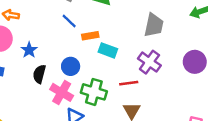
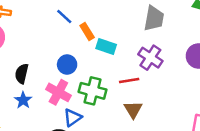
orange rectangle: (90, 36) -> (87, 31), turned 70
blue star: (29, 50) -> (23, 100), moved
black semicircle: (39, 74) -> (22, 74), moved

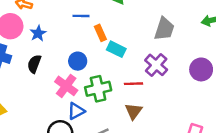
blue line: (64, 16) -> (81, 16), turned -49
green cross: (93, 91) -> (98, 89), turned -35
blue star: (23, 100) -> (38, 33), moved

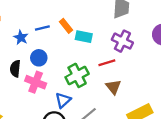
blue line: (81, 16) -> (42, 28), moved
blue star: (38, 33) -> (21, 37), moved
blue circle: (78, 61) -> (39, 58), moved
pink cross: (66, 86) -> (36, 82), moved

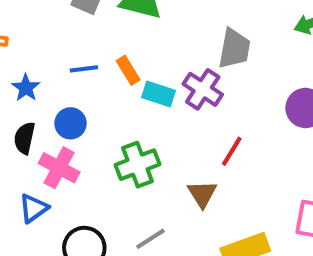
blue star: (21, 37) -> (26, 88), moved
purple cross: (122, 41) -> (203, 89), moved
red line: (107, 63) -> (232, 151), moved, turned -49
blue triangle: (63, 100) -> (34, 208), moved

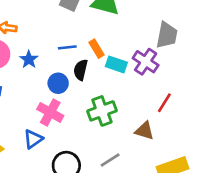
black semicircle: (25, 138) -> (81, 70), moved
brown triangle: (202, 194) -> (145, 131), turned -42

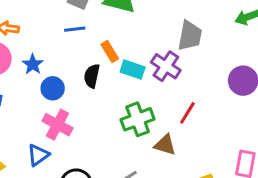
blue line: (67, 47) -> (75, 29), moved
blue circle: (58, 83) -> (53, 88), moved
green cross: (102, 111) -> (138, 119), moved

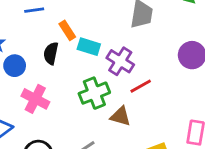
purple cross: (166, 66) -> (120, 61), moved
red line: (187, 113) -> (141, 86), turned 30
pink cross: (57, 125) -> (35, 99), moved

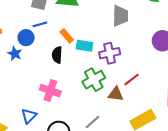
purple cross: (120, 61) -> (110, 53), turned -36
blue circle: (15, 66) -> (26, 38), moved
red line: (141, 86) -> (131, 80), moved

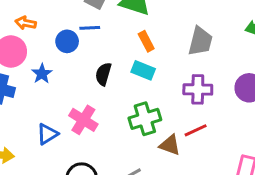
orange rectangle: (67, 36) -> (146, 41), moved
purple cross: (110, 53) -> (198, 89), moved
blue star: (15, 54) -> (42, 74), moved
blue triangle: (29, 116) -> (47, 134), moved

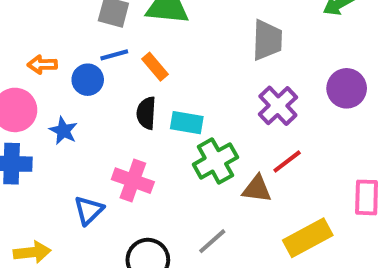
orange arrow: (26, 23) -> (42, 65), moved
orange rectangle: (146, 41) -> (155, 67), moved
cyan rectangle: (143, 70) -> (187, 123), moved
purple cross: (198, 89) -> (278, 106), turned -32

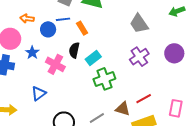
gray trapezoid: (267, 40) -> (139, 24), turned 135
cyan rectangle: (187, 123) -> (93, 58), turned -56
red line: (287, 161) -> (144, 99), moved
pink cross: (133, 181) -> (55, 64), moved
brown triangle: (257, 189) -> (123, 109), moved

